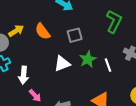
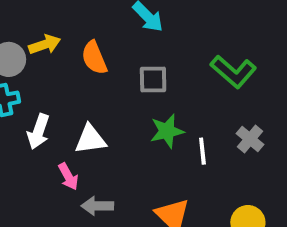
green L-shape: (114, 21) -> (233, 72), turned 90
white triangle: (62, 64) -> (90, 139), moved
pink arrow: (35, 96) -> (68, 177), moved

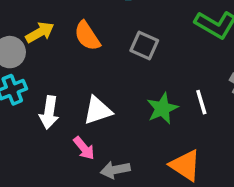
gray square: (153, 80) -> (144, 46), turned 36
green star: (167, 131) -> (162, 108), moved

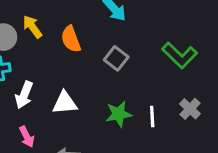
yellow arrow: (40, 32) -> (32, 27), turned -110
pink arrow: (84, 148) -> (27, 137), moved

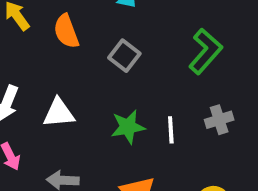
green L-shape: (180, 55) -> (205, 51), turned -92
gray cross: (190, 109) -> (219, 120), turned 30

